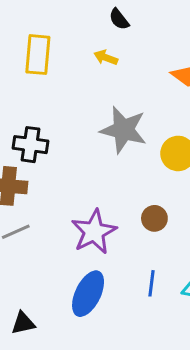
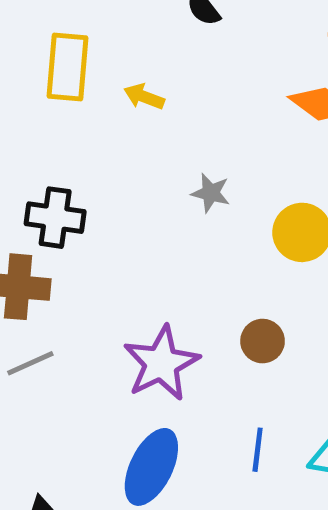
yellow arrow: (106, 58) -> (144, 97), moved
gray star: (123, 130) -> (211, 193), size x0.5

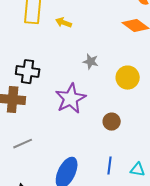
gray line: (30, 363) -> (23, 144), moved
purple star: (161, 363) -> (71, 99), moved

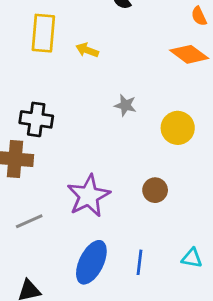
purple star: (71, 99) -> (89, 196), moved
blue line: (110, 166) -> (140, 262), moved

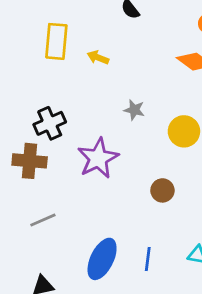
black cross: (36, 119) -> (50, 123), turned -32
purple star: (89, 196) -> (98, 158), moved

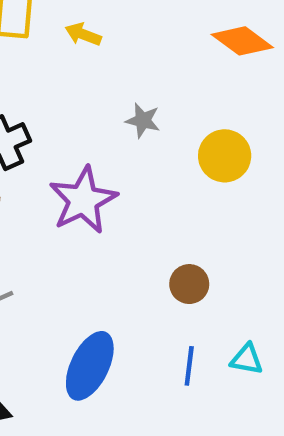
brown circle: (162, 190) -> (189, 284), moved
blue line: (148, 259) -> (189, 366), moved

